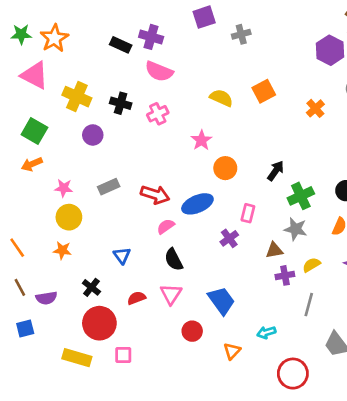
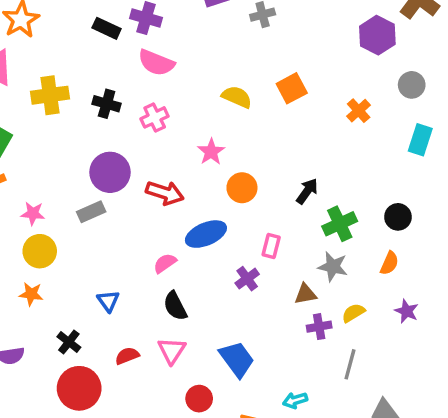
yellow cross: (77, 97) -> (50, 95), turned -32
purple circle: (93, 135) -> (110, 172), moved, size x1.5
red arrow: (155, 195) -> (165, 193), moved

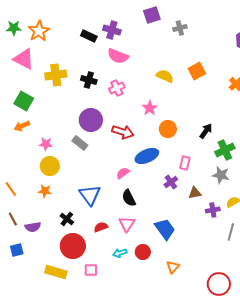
gray rectangle: (91, 212) -> (80, 143), turned 63
brown triangle: (305, 294) -> (195, 193), moved
blue triangle: (108, 301) -> (90, 195), size x1.6
cyan arrow: (295, 400) -> (120, 253), moved

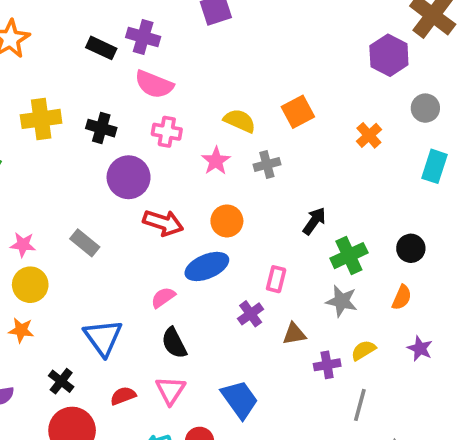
gray cross: (180, 28) -> (267, 165), moved
pink cross: (117, 88) -> (167, 132), moved, turned 35
pink star: (150, 108) -> (216, 161), moved
purple circle: (91, 120) -> (129, 177), moved
orange circle: (168, 129) -> (227, 221), moved

